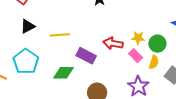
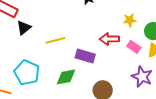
black triangle: (28, 26) -> (24, 28), moved
yellow star: (138, 38) -> (130, 20), moved

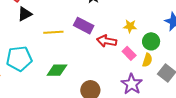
purple rectangle: (85, 56) -> (84, 26), moved
cyan pentagon: (27, 73) -> (19, 59), turned 30

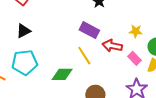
black triangle: (25, 14) -> (23, 31), moved
yellow line: (53, 32) -> (84, 56), moved, turned 60

